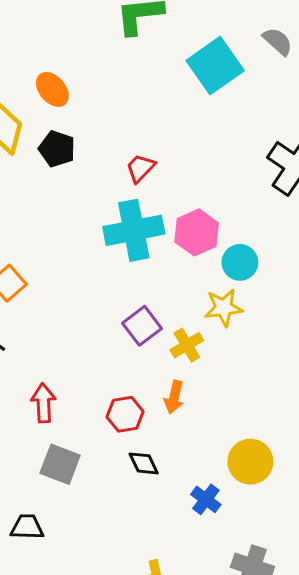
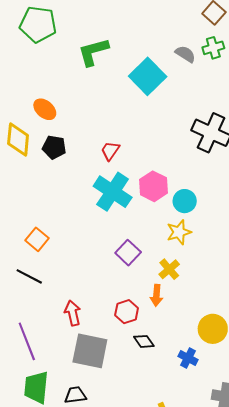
cyan cross: (134, 230) -> (113, 192), turned -36
yellow cross: (187, 345) -> (169, 269), moved
gray square: (60, 464) -> (90, 351), size x1.4

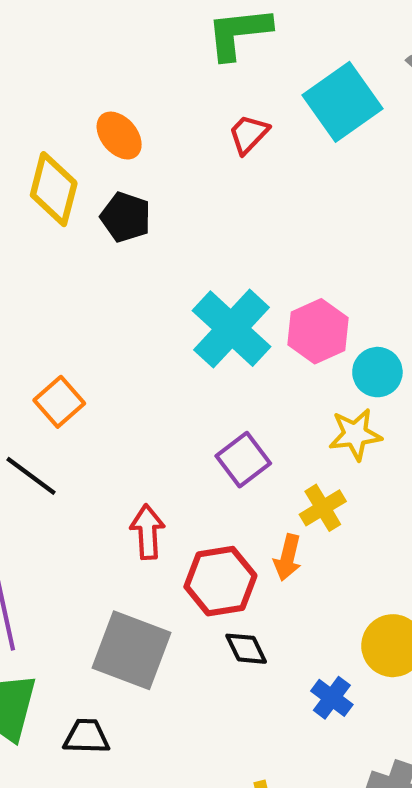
red trapezoid: (110, 151) -> (249, 134), moved
red hexagon: (127, 312) -> (220, 581), size x1.4
red arrow: (73, 313) -> (147, 532), moved

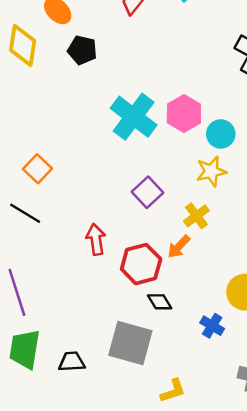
black pentagon: (126, 217) -> (82, 50), moved
orange arrow: (288, 558) -> (179, 247), turned 35
gray square: (131, 650) -> (130, 343), moved

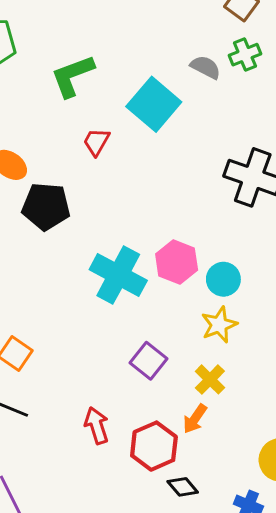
black pentagon: (82, 50) -> (46, 206), size x1.4

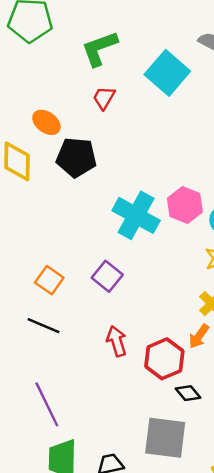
red trapezoid: (96, 142) -> (104, 98), moved
purple square: (148, 361) -> (107, 276), moved

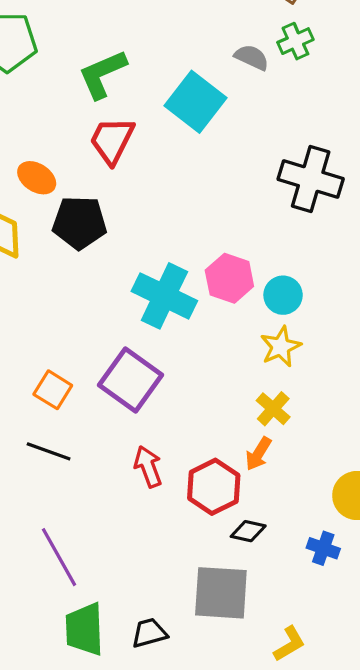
red trapezoid: (104, 98) -> (112, 140), size x1.5
purple square: (107, 276) -> (131, 380), size x1.5
black diamond: (188, 393) -> (248, 531), turned -35

